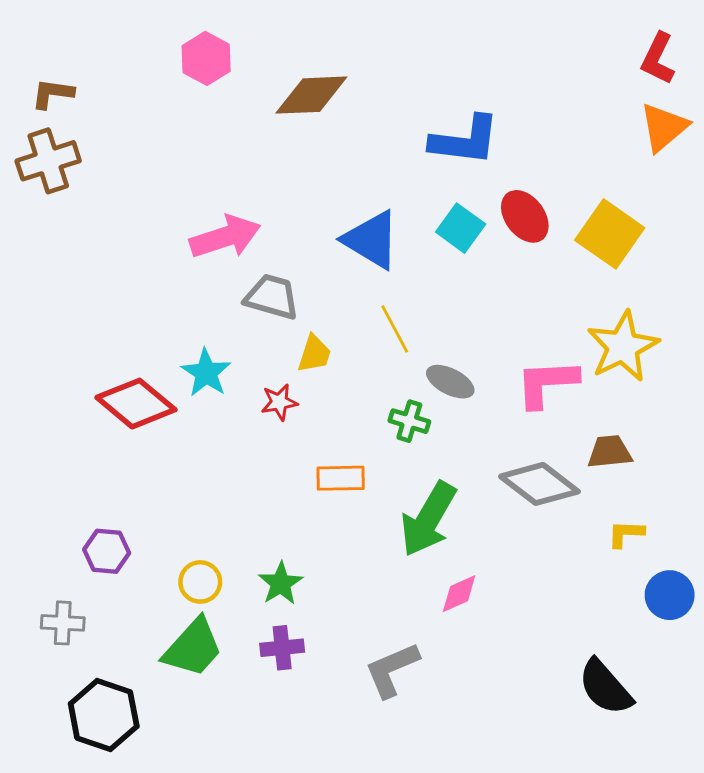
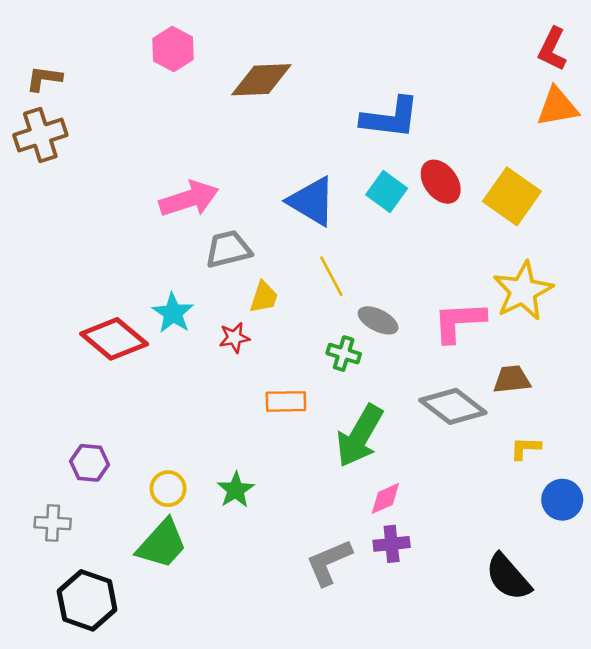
orange triangle: (664, 127) -> (557, 107), turned 30
gray trapezoid: (272, 297) -> (228, 249), turned -30
purple cross: (282, 648) -> (392, 544), moved

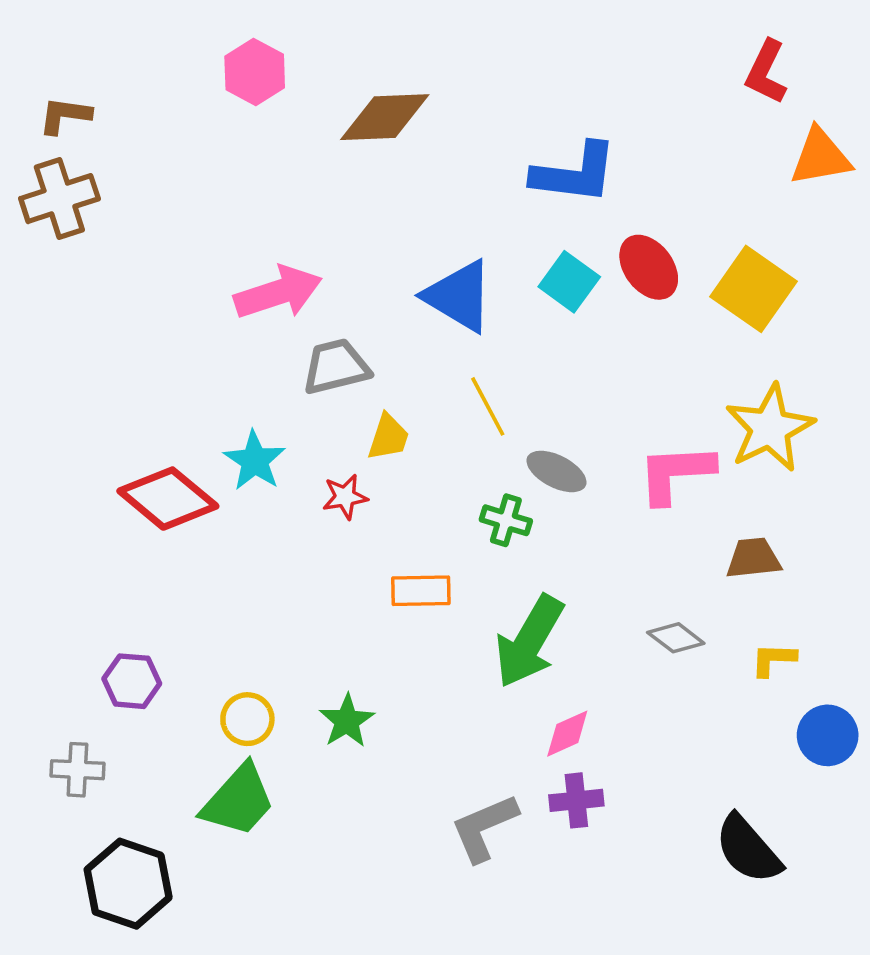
red L-shape: (552, 49) -> (766, 72), moved
gray diamond: (453, 406) -> (676, 638), moved, size x0.6

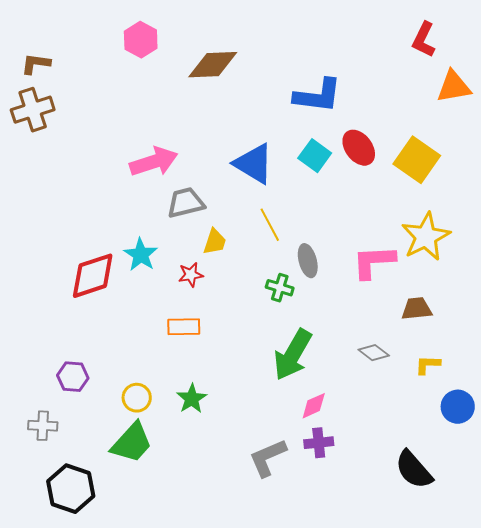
gray ellipse: (556, 471) -> (308, 261), turned 48
red diamond: (168, 499) -> (93, 276), turned -58
orange rectangle: (421, 591) -> (184, 327), moved

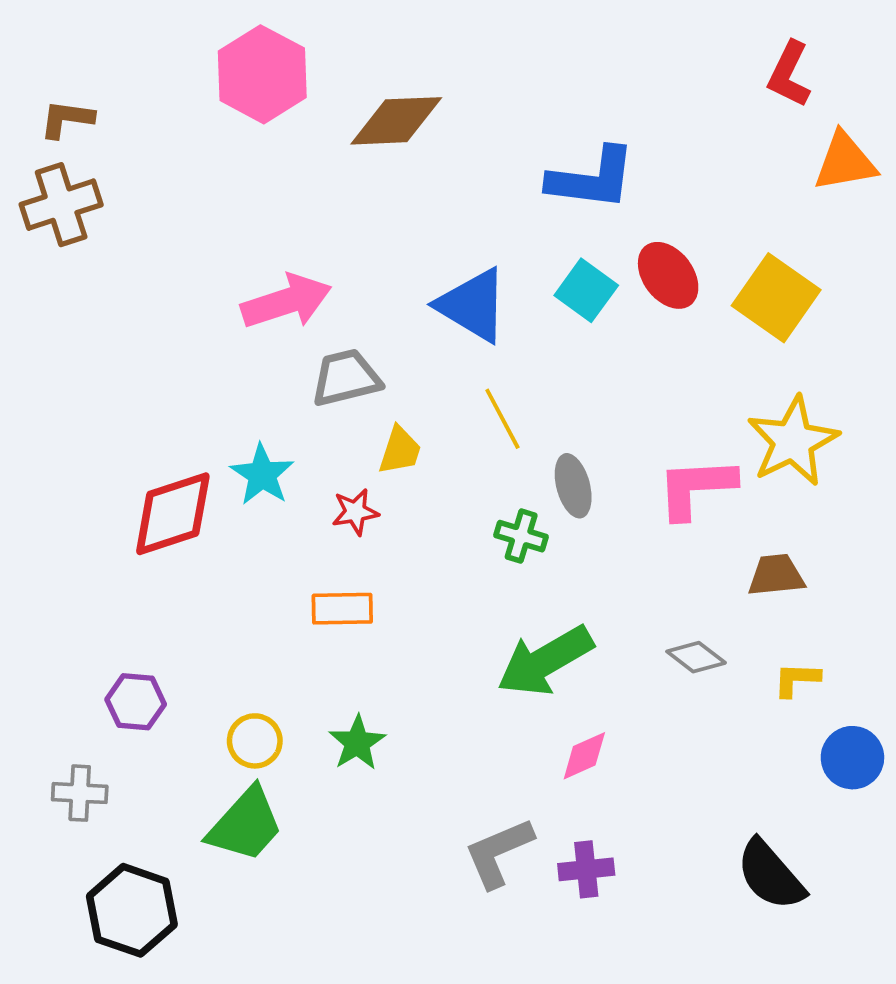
pink hexagon: (141, 40) -> (262, 74), size x1.4
green arrow: (293, 355) -> (545, 661), turned 30
purple cross: (319, 443) -> (586, 869), moved

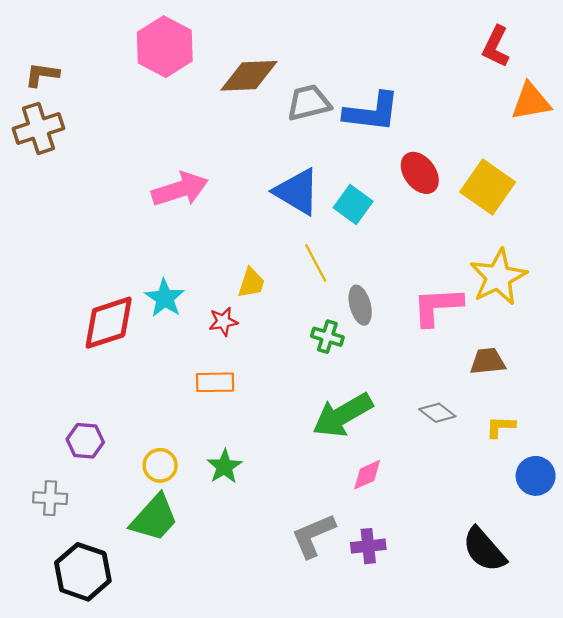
cyan square: (586, 290) -> (353, 205), moved
gray trapezoid: (346, 378) -> (309, 103), moved

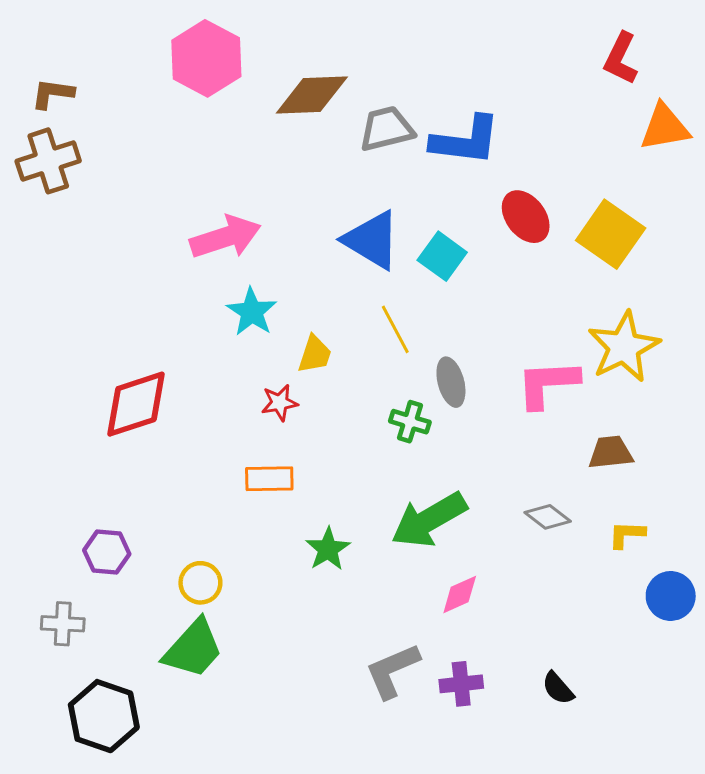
cyan star: (165, 298) -> (252, 312), moved
green star: (224, 467) -> (328, 549), moved
black semicircle: (484, 550) -> (558, 688), moved, size x0.6

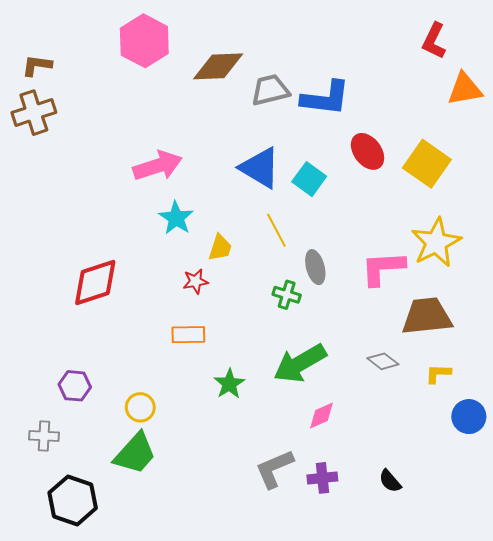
brown trapezoid: (611, 452) -> (427, 316), size x1.6

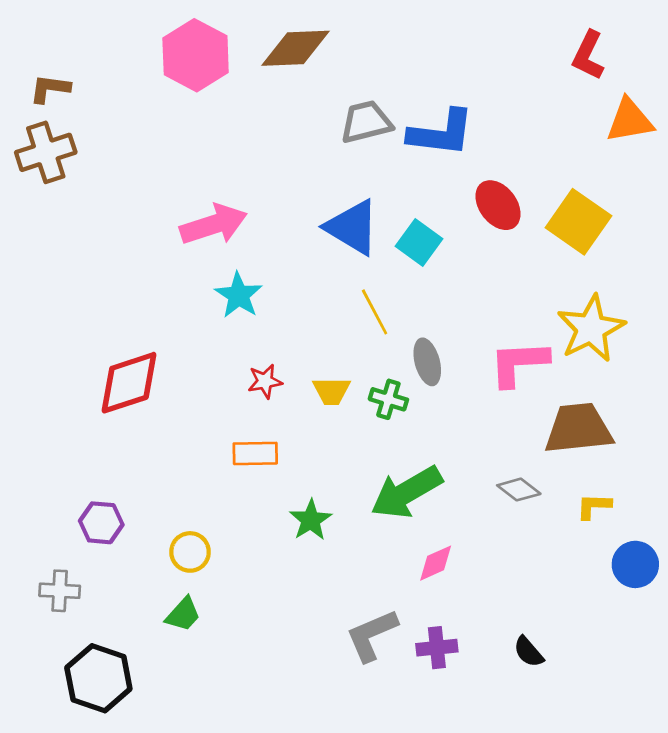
brown diamond: (218, 66) -> (295, 48), moved
yellow trapezoid: (220, 248) -> (332, 391), moved, turned 72
green trapezoid: (135, 453) -> (183, 614), size x0.6

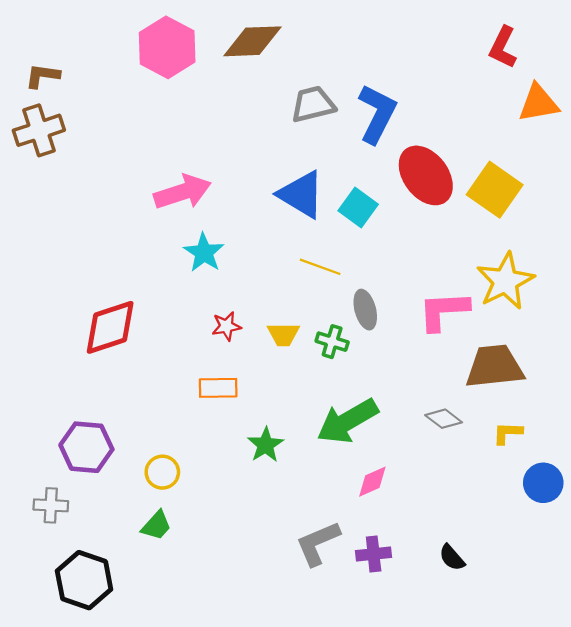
blue L-shape: (441, 133) -> (377, 114), turned -70
red ellipse: (498, 205) -> (426, 175), size x1.4
yellow line: (375, 312) -> (320, 267), turned -42
purple hexagon: (101, 523) -> (86, 447), size x1.4

